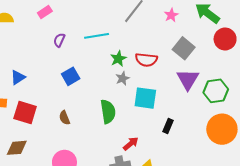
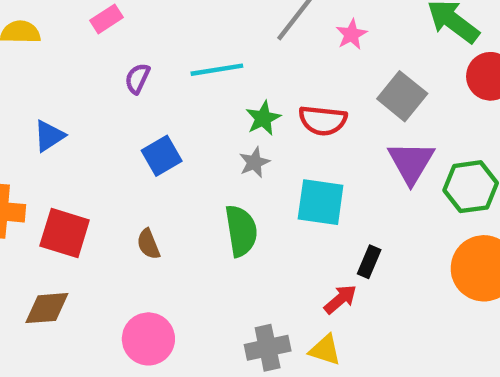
pink star: (171, 15) -> (351, 34), moved
blue triangle: (18, 77) -> (49, 136), moved
gray star: (122, 78) -> (254, 162), moved
red arrow: (131, 144) -> (340, 299), moved

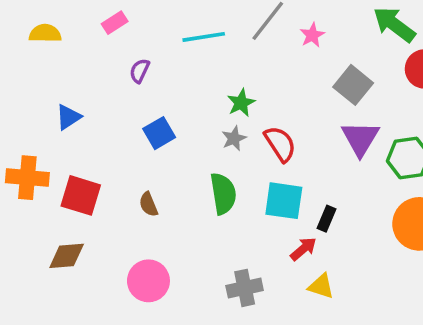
cyan line: (217, 70) -> (204, 37), moved
red semicircle: (323, 120) -> (280, 144), moved, turned -129
cyan square: (321, 202) -> (284, 201), moved
yellow triangle: (325, 350) -> (321, 286), moved

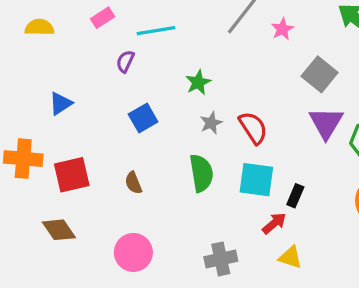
cyan line: (204, 37) -> (156, 31), moved
green star: (241, 103) -> (198, 82), moved
red square: (81, 195) -> (72, 175), turned -30
brown diamond: (67, 256) -> (59, 230), turned 60

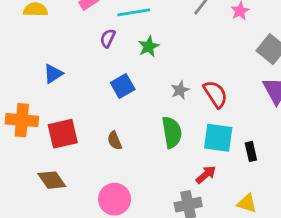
green star: (198, 82) -> (149, 46), moved
black rectangle: (295, 196) -> (251, 151), turned -36
red arrow: (274, 223) -> (206, 175), moved

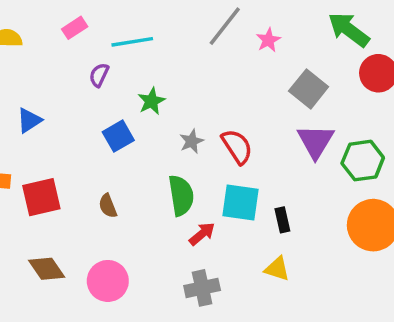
green star: (149, 46) -> (151, 101), moved
red arrow: (206, 175) -> (202, 234), moved
brown diamond: (52, 180) -> (47, 269), moved
yellow triangle: (247, 203) -> (277, 269), moved

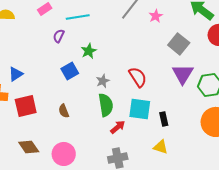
blue triangle: (29, 120) -> (16, 74), moved
gray star: (192, 141) -> (103, 81), moved

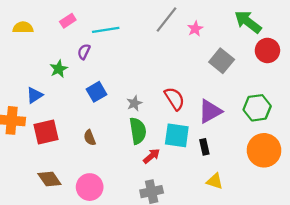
green star: (89, 51) -> (59, 69), moved
purple triangle: (183, 74) -> (210, 111), moved, turned 30
yellow triangle: (161, 147) -> (215, 181), moved

